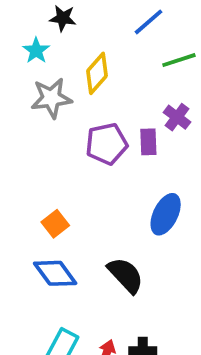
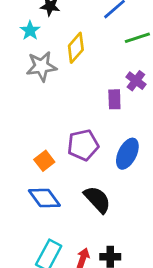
purple pentagon: (107, 144) -> (83, 145), moved

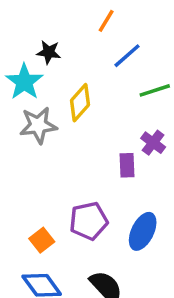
cyan star: (30, 31) -> (24, 82), size x1.5

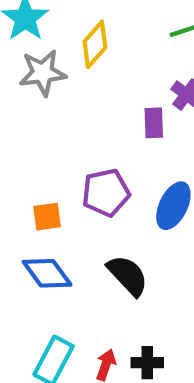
orange square: (42, 240) -> (47, 217), turned 30

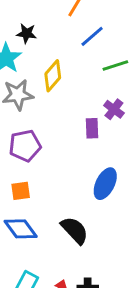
purple pentagon: (106, 193) -> (25, 146), moved

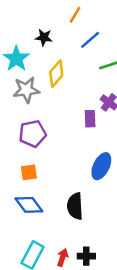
black star: (26, 33) -> (44, 37), moved
black semicircle: (75, 230) -> (75, 206), turned -140

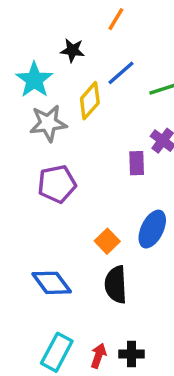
blue line: (90, 40) -> (121, 73), moved
orange square: (29, 172) -> (107, 241), moved, turned -36

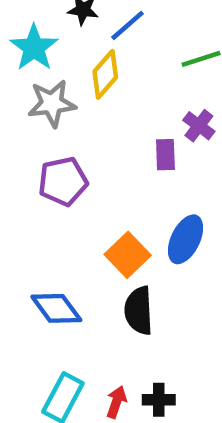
blue line: (121, 73) -> (128, 25), moved
orange square: (107, 241) -> (128, 255), size x1.4

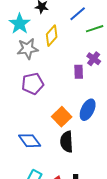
blue line: (128, 25) -> (78, 14), moved

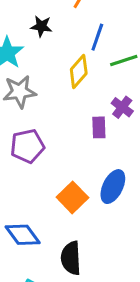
blue line: (78, 14) -> (97, 37), turned -30
yellow diamond: (52, 36) -> (79, 71), moved
black semicircle: (67, 142) -> (71, 258), moved

